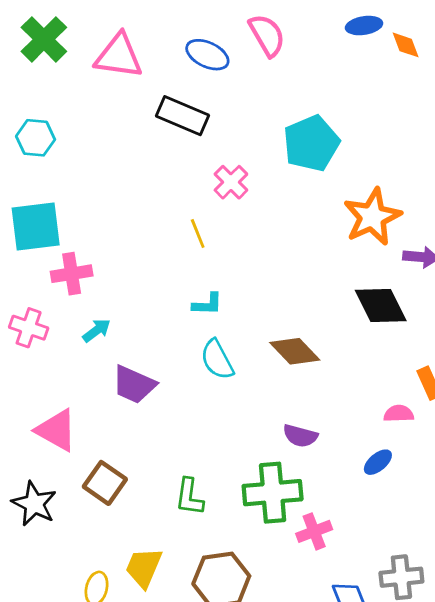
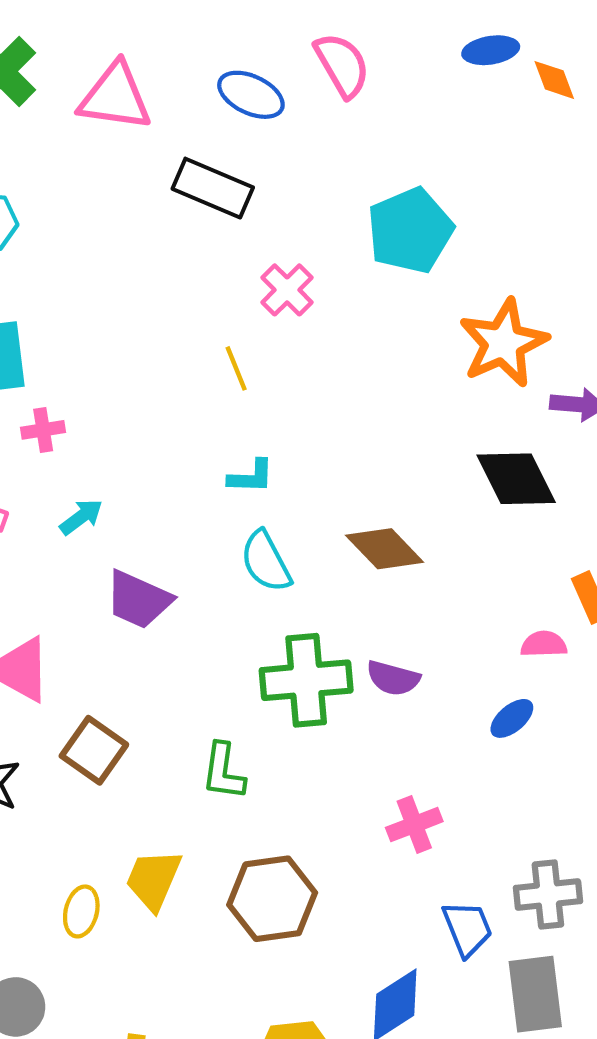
pink cross: (72, 274) -> (43, 430), size x0.7
green cross: (273, 493) -> (306, 680), moved

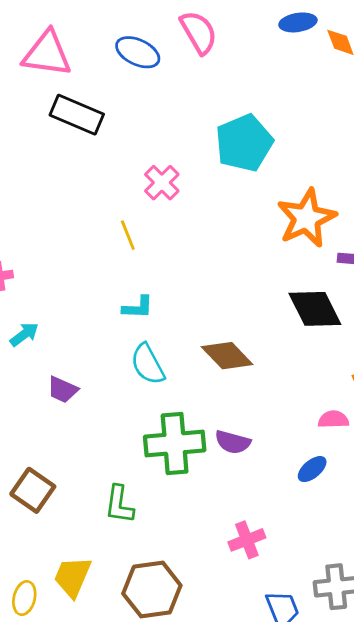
black rectangle: (213, 188) -> (77, 115), moved
purple trapezoid: (139, 600) -> (63, 390), size x0.7

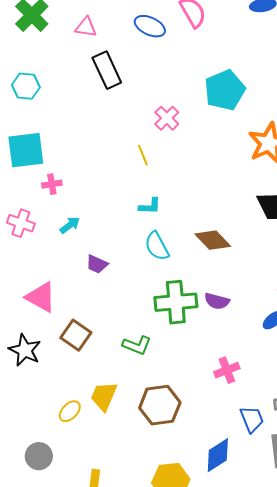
pink triangle: (47, 54) -> (86, 27), size x0.6
black rectangle: (77, 115) -> (107, 70), turned 42
green L-shape: (119, 504) -> (137, 345), turned -76
yellow ellipse: (24, 598) -> (70, 411), turned 30

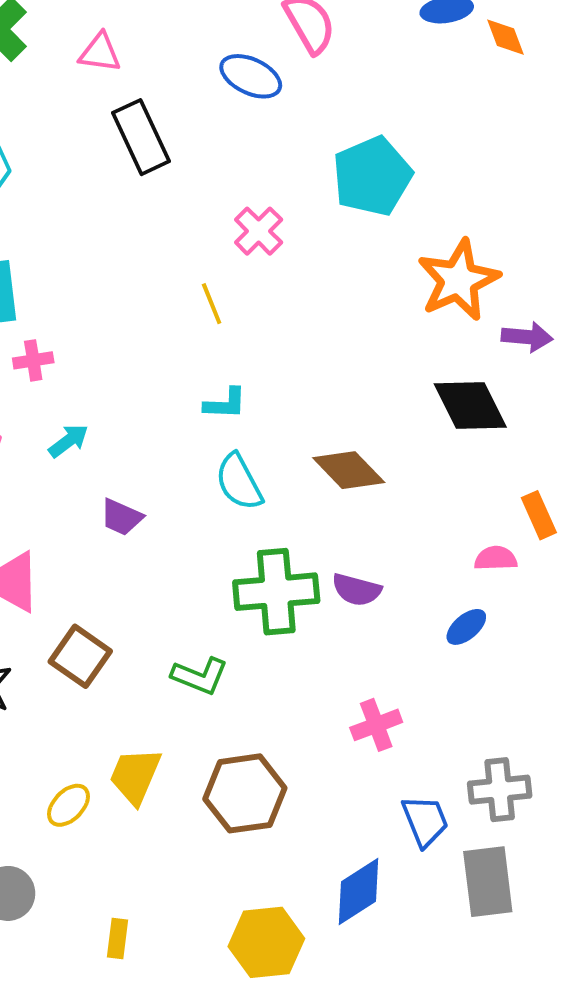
blue ellipse: (150, 26) -> (251, 76), moved

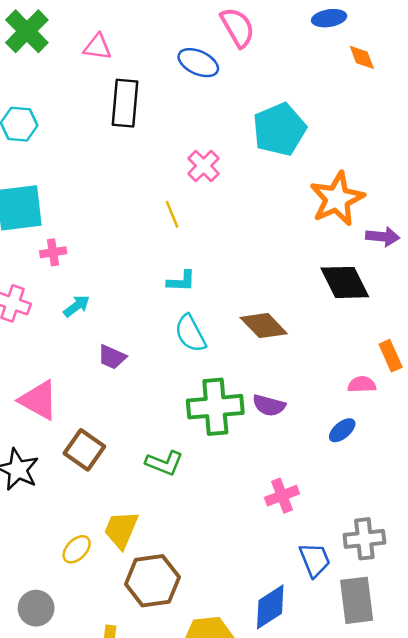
orange diamond: (505, 37) -> (362, 57), moved
black rectangle: (141, 137) -> (125, 103), turned 30
brown hexagon: (245, 793) -> (152, 581), moved

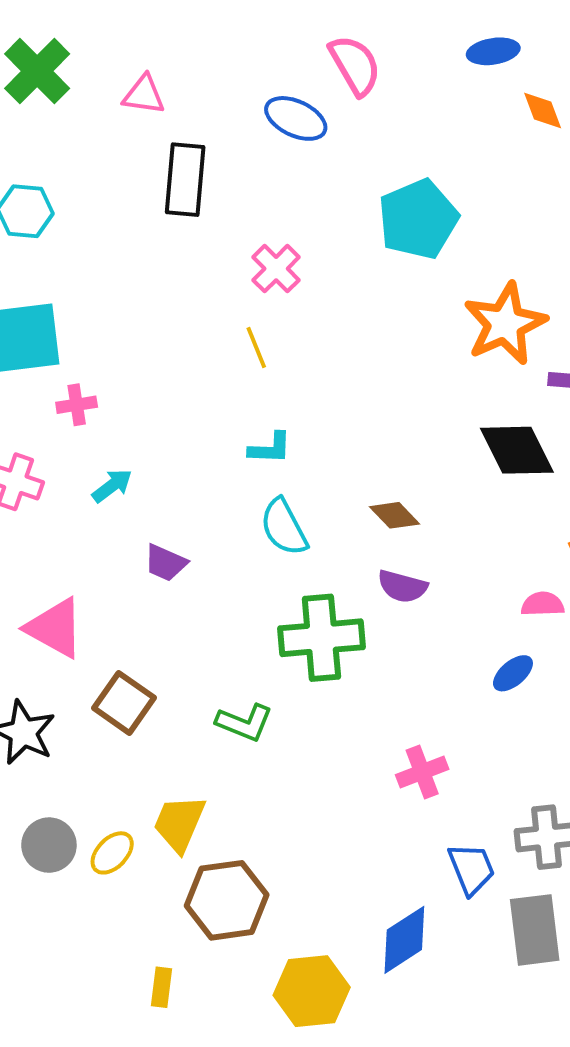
pink cross: (204, 166) -> (276, 269), moved
brown diamond: (264, 326) -> (394, 515), size x0.7
purple semicircle: (269, 405) -> (402, 586), moved
gray circle: (36, 608) -> (49, 845), moved

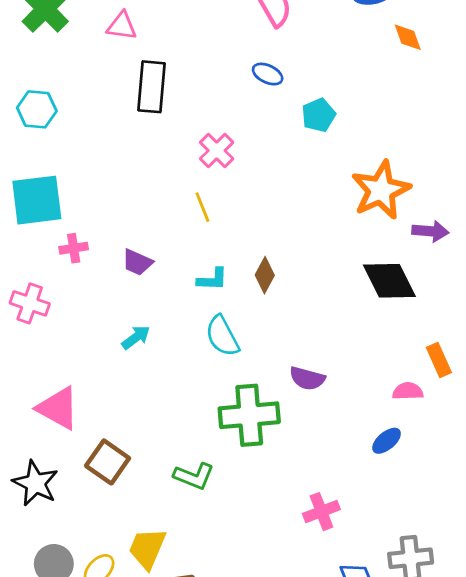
blue ellipse: (296, 118) -> (268, 74), moved, size x0.7
cyan pentagon: (418, 219) -> (319, 115), size x0.6
cyan arrow: (112, 486) -> (136, 337), moved
brown diamond: (394, 515) -> (265, 275), moved, turned 72
purple trapezoid: (165, 563) -> (137, 262), moved

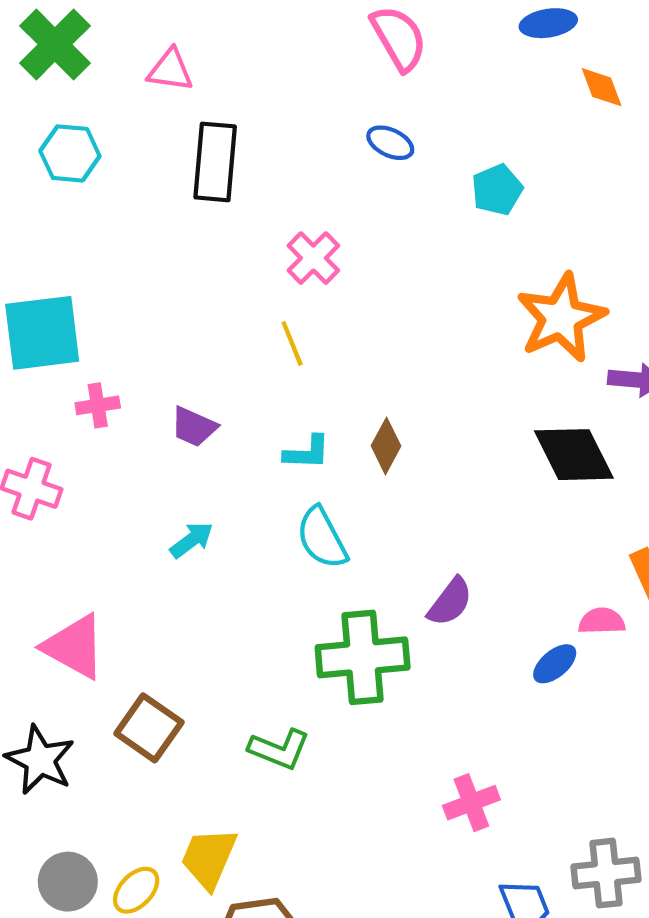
cyan hexagon: (37, 109) -> (70, 153), moved
cyan pentagon: (319, 115) -> (497, 190), moved
purple semicircle: (307, 378) -> (450, 602), turned -68
blue ellipse: (387, 441) -> (555, 664), moved

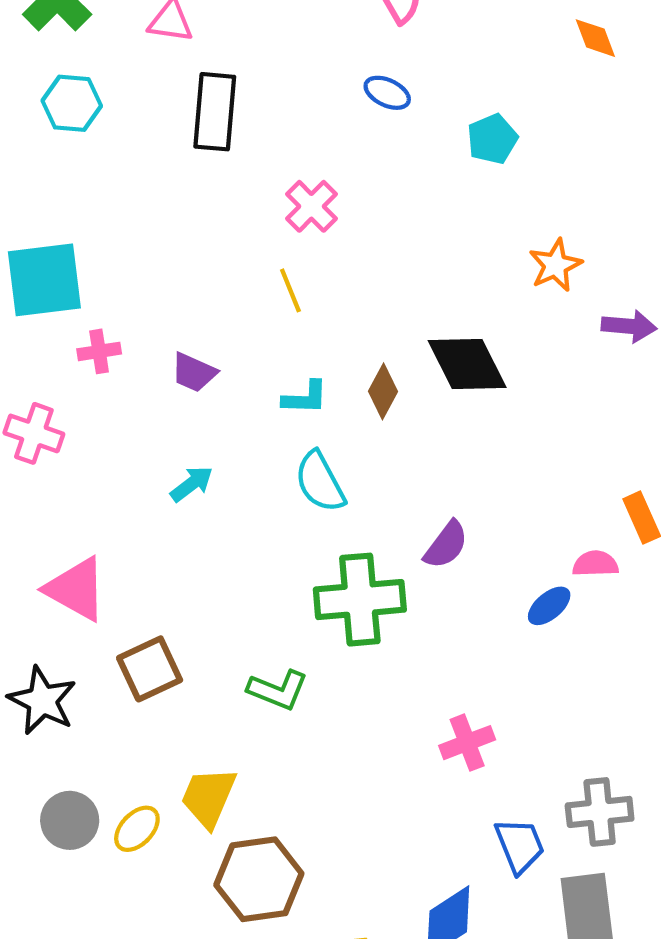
orange star: (561, 318) -> (555, 265), size x0.6
black diamond: (574, 455) -> (467, 364), moved
brown square: (149, 728) -> (150, 669), turned 30

